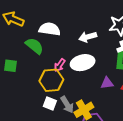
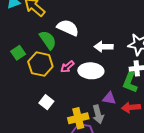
green square: (10, 66) -> (18, 53), turned 32
yellow hexagon: (51, 80) -> (40, 64), moved
gray arrow: (67, 105) -> (98, 114), moved

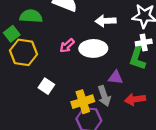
green semicircle: (48, 40) -> (31, 16), moved, turned -48
yellow hexagon: (40, 64) -> (23, 52), moved
red arrow: (131, 107) -> (135, 99), moved

